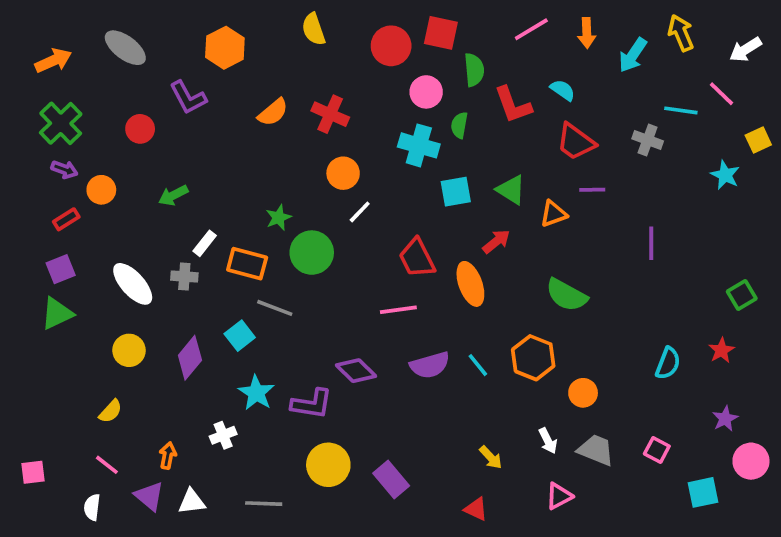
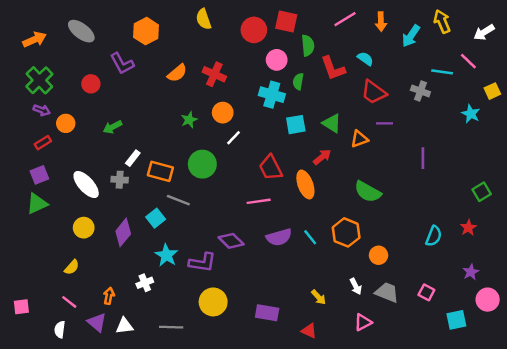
green star: (278, 217) -> (189, 120), moved
purple rectangle: (391, 480) -> (267, 313), moved, turned -40

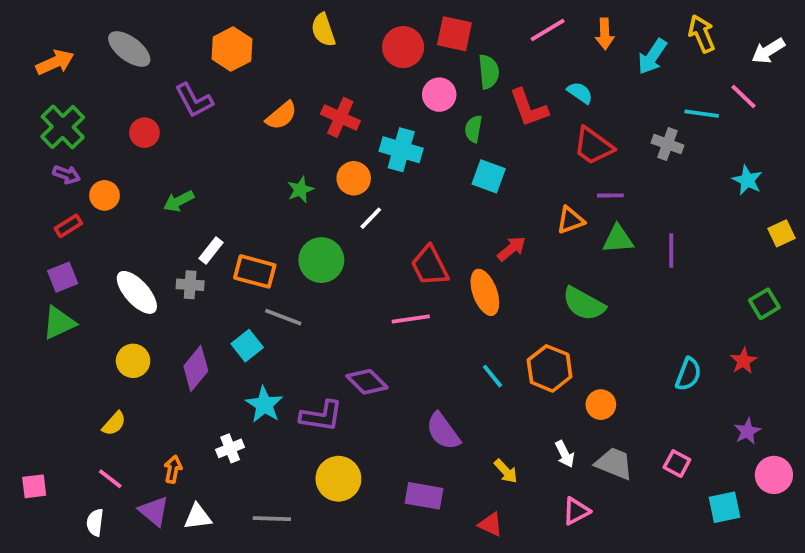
yellow square: (492, 91) -> (782, 233), moved
cyan cross: (272, 95) -> (401, 150), moved
green triangle: (332, 123) -> (618, 239), moved, turned -36
cyan square: (296, 125) -> (489, 176), moved, turned 30
purple semicircle: (279, 237) -> (443, 431), moved, turned 70

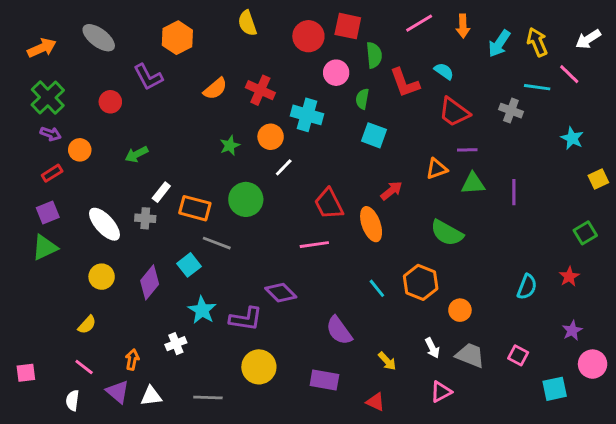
yellow arrow: (702, 34) -> (537, 42), moved

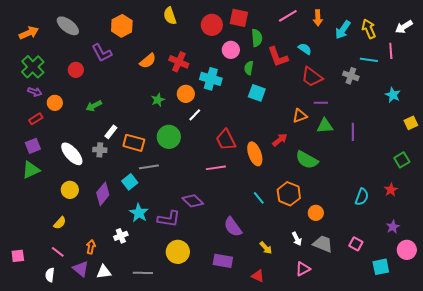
pink line: (569, 74) -> (391, 51), turned 42
red arrow: (391, 191) -> (280, 140), moved
gray line: (217, 243) -> (149, 167), turned -30

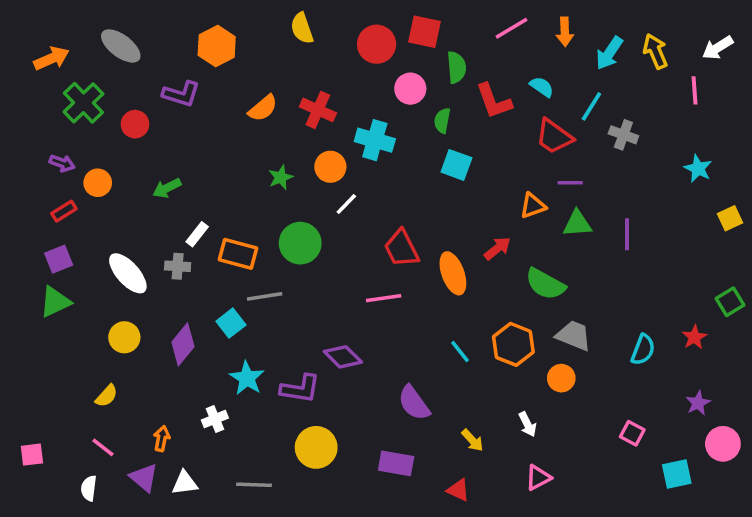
purple L-shape: (102, 53) -> (181, 94), turned -45
cyan line: (369, 60) -> (591, 106), moved, turned -66
green cross: (33, 67) -> (83, 103), moved
green square: (402, 160) -> (730, 302), moved
gray trapezoid: (323, 244) -> (574, 335), moved

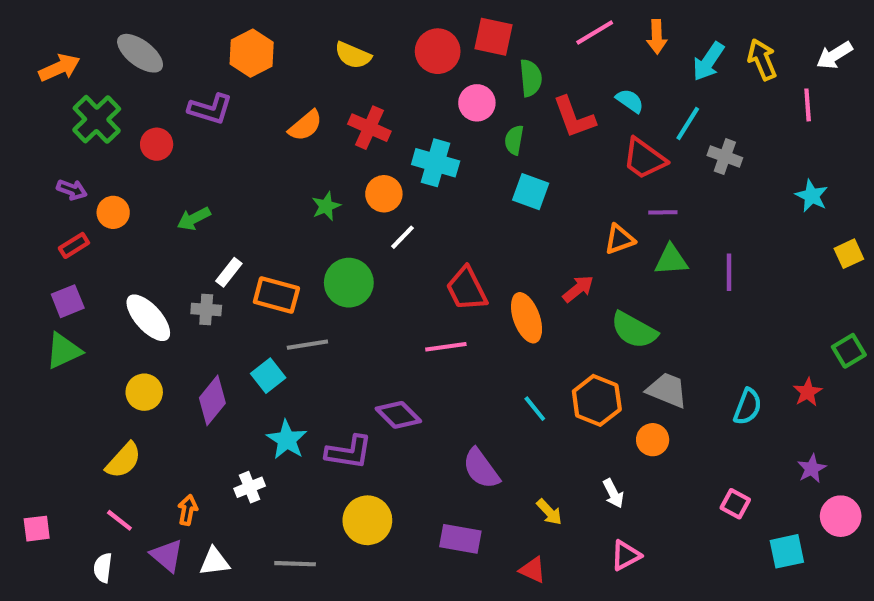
yellow semicircle: (302, 28) -> (353, 55), moved, turned -48
yellow semicircle: (107, 396) -> (124, 460), size x1.4

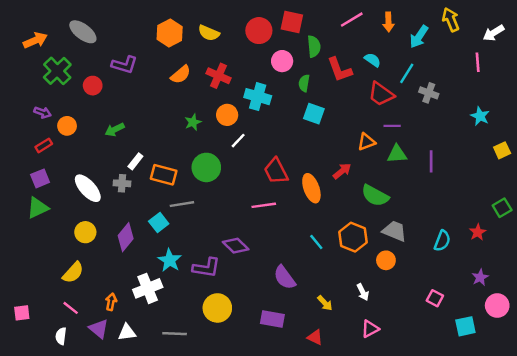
orange hexagon: (252, 53) -> (170, 33), moved
yellow arrow: (762, 59) -> (451, 20), moved
white cross: (250, 487) -> (148, 288), size x1.6

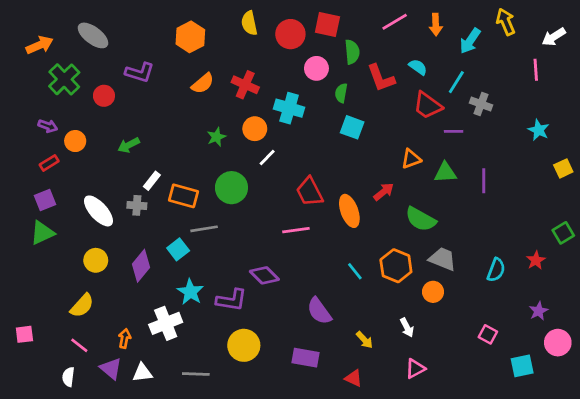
yellow semicircle: (209, 33) -> (249, 23), moved, turned 55
purple line: (392, 126) -> (454, 131), moved
pink square: (22, 313) -> (24, 334), moved

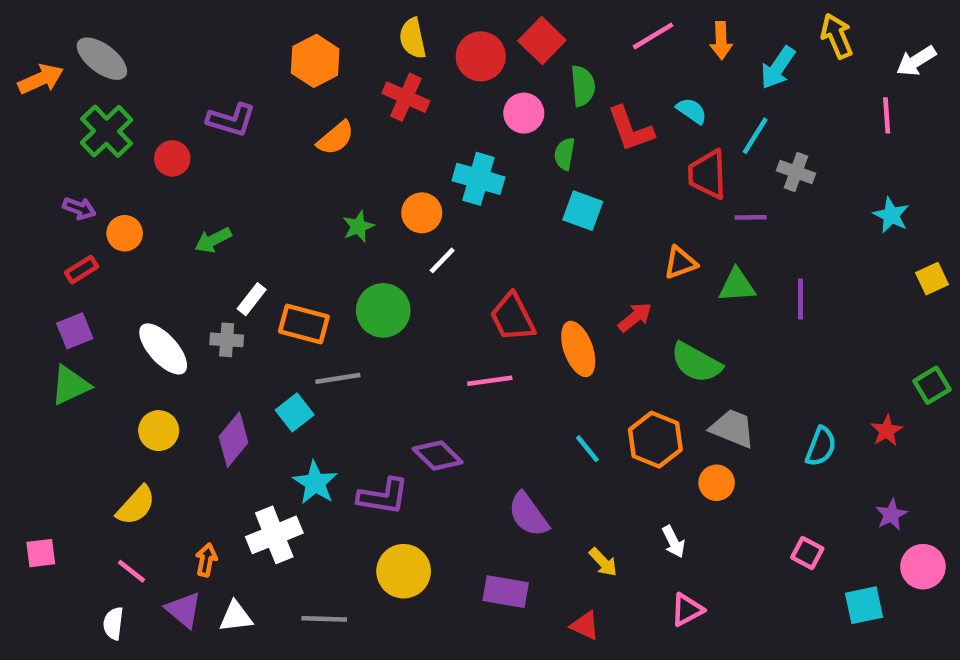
red square: (327, 24) -> (542, 40), turned 32
gray ellipse: (93, 35) -> (102, 59), moved
orange arrow: (40, 45) -> (41, 79), moved
red cross: (245, 85) -> (406, 97), moved
red trapezoid: (428, 105) -> (708, 174), turned 52

